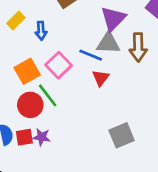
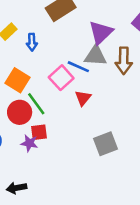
pink square: (59, 65) -> (61, 78), moved
orange square: (27, 71) -> (18, 80), turned -30
red triangle: (101, 78) -> (83, 98), moved
red square: (24, 137) -> (39, 132), moved

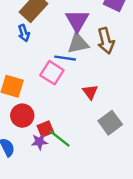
blue arrow: (32, 42) -> (24, 33), moved
red triangle: (83, 98) -> (90, 92), moved
green line: (36, 104) -> (60, 139), moved

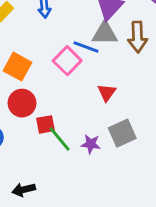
purple star: (39, 142) -> (91, 144), moved

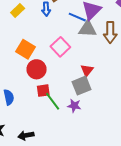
blue line: (86, 47) -> (77, 17), moved
red circle: (22, 103) -> (37, 69), moved
gray square: (122, 133) -> (81, 86), moved

